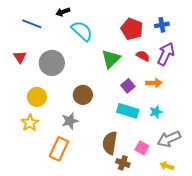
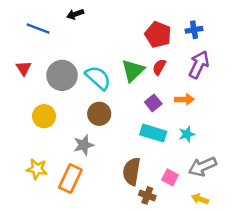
cyan semicircle: (82, 31) -> (98, 78), moved
red semicircle: (143, 56) -> (159, 67), moved, turned -88
yellow star: (30, 123) -> (37, 169), moved, turned -30

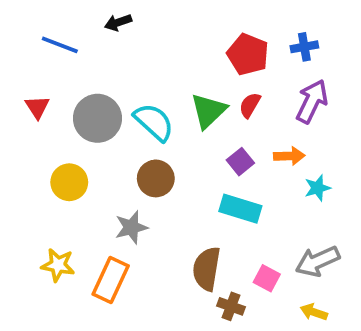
cyan star: (187, 134) -> (318, 188), moved

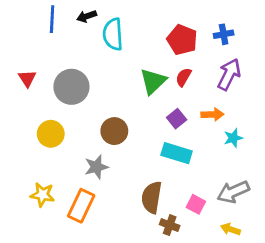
blue line: (60, 45) -> (52, 19), moved, turned 72
cyan semicircle: (154, 122) -> (113, 34), moved, turned -136

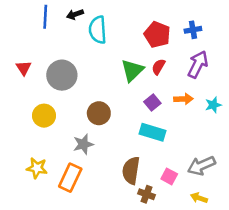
cyan star: (233, 138) -> (213, 105), moved

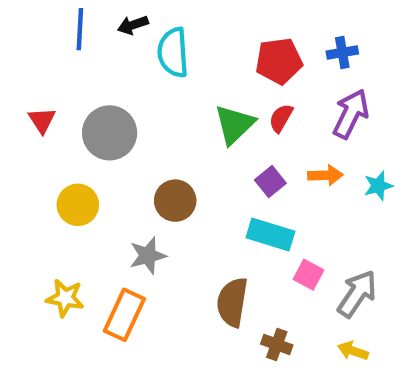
red pentagon: (157, 35) -> (279, 61), turned -30
gray arrow: (201, 166) -> (357, 294), turned 148
pink square: (169, 176) -> (308, 275), moved
brown cross: (146, 194) -> (277, 344), moved

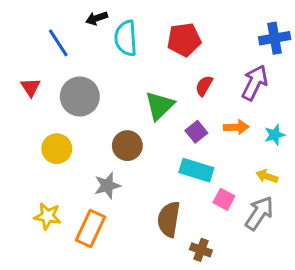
blue line: (80, 29) -> (58, 43), moved, turned -36
blue cross: (342, 52) -> (275, 38), moved, size x1.4
red pentagon: (279, 61) -> (184, 40), moved
green triangle: (234, 124) -> (160, 106), moved
yellow arrow: (353, 351) -> (267, 176), moved

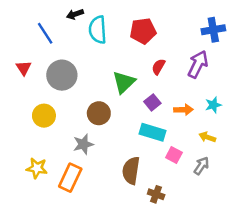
orange arrow: (236, 127) -> (183, 110), moved
gray arrow: (259, 213) -> (201, 166), size x0.7

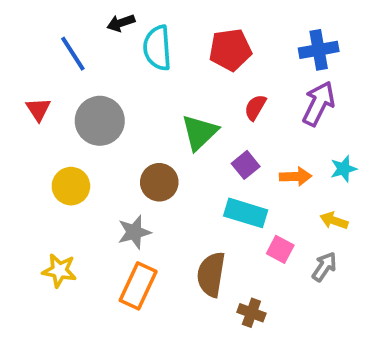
blue cross: (213, 30) -> (319, 50), moved
orange rectangle: (70, 178) -> (138, 286), moved

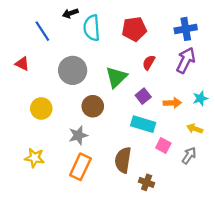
red triangle: (38, 109) -> (22, 64), turned -32
gray circle: (100, 121) -> (73, 70), moved

